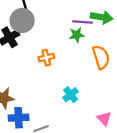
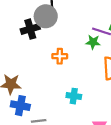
cyan cross: (71, 95) -> (74, 96), turned 32

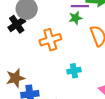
orange cross: (60, 56) -> (50, 40), size x1.5

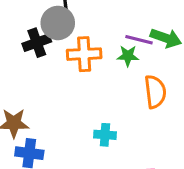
orange cross: (50, 40) -> (84, 54), moved

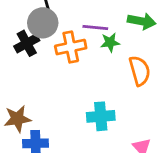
purple line: (139, 40) -> (95, 28), moved
cyan cross: (105, 135) -> (101, 116), size x1.4

